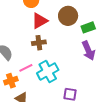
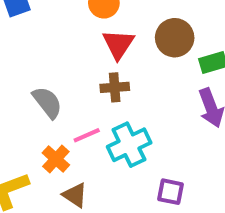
red triangle: (40, 21) -> (118, 44), turned -30
orange cross: (11, 81) -> (56, 159), turned -32

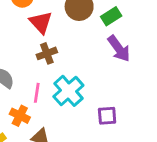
pink line: (87, 135) -> (37, 93), turned -42

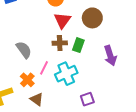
green rectangle: (111, 16) -> (78, 45), moved, turned -56
purple square: (107, 116) -> (87, 99), turned -32

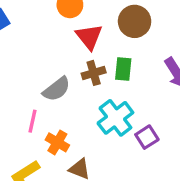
gray semicircle: (24, 50) -> (57, 89), moved, turned 102
pink line: (44, 68) -> (32, 121), moved
purple square: (87, 99) -> (147, 137), moved

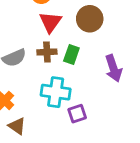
cyan cross: (115, 118) -> (56, 92), turned 32

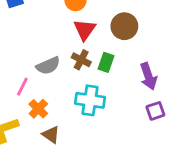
brown cross: (47, 52) -> (81, 60), turned 30
purple square: (77, 114) -> (155, 111), moved

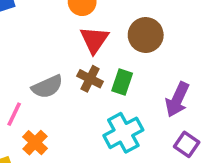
purple arrow: (148, 76) -> (177, 100), turned 44
cyan cross: (90, 100) -> (123, 133), moved, turned -36
purple square: (155, 111) -> (187, 144), turned -36

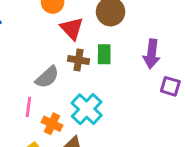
cyan cross: (123, 133) -> (87, 109), moved

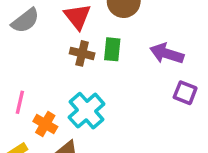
purple arrow: (152, 54) -> (167, 54), turned 96
gray semicircle: (47, 77) -> (25, 21), moved

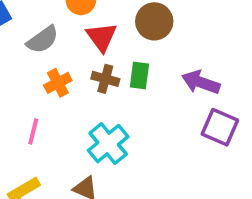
purple square: (185, 93) -> (220, 127), size x1.4
orange cross: (45, 124) -> (58, 83), moved, turned 30

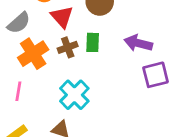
brown cross: (105, 79) -> (68, 47), turned -30
orange cross: (58, 83) -> (33, 54), size x1.5
purple square: (220, 127) -> (156, 75), turned -32

